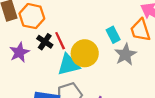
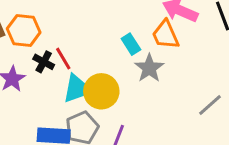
yellow circle: (85, 53) -> (101, 91), moved

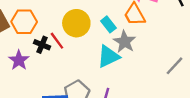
cyan triangle: (77, 89) -> (108, 56), moved
yellow circle: (101, 91) -> (76, 23), moved

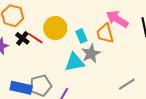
red line: (57, 41) -> (36, 38), turned -35

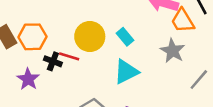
orange trapezoid: (105, 33) -> (183, 21), moved
gray star: (91, 54) -> (173, 51), moved

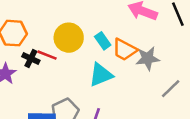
orange trapezoid: (183, 21) -> (125, 50), moved, turned -36
gray star: (173, 51) -> (148, 58), turned 30

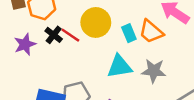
orange trapezoid: (125, 50) -> (151, 32), moved
gray star: (148, 58) -> (154, 71), moved

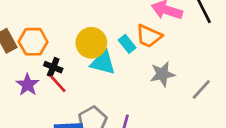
red line: (70, 35) -> (58, 84), moved, turned 30
cyan triangle: (120, 66) -> (103, 63), moved, turned 40

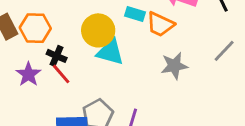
cyan rectangle: (127, 44) -> (135, 14), moved, turned -36
gray line: (201, 89) -> (224, 51), moved

